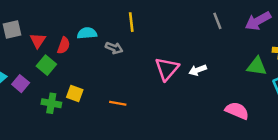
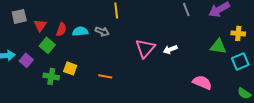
cyan semicircle: (87, 33) -> (80, 31), moved

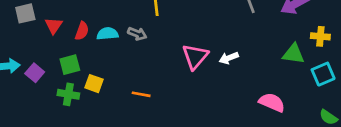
green square: (47, 45) -> (70, 65), moved, turned 35

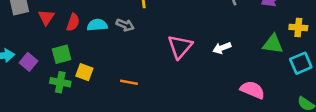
white arrow: (229, 58) -> (222, 48), moved

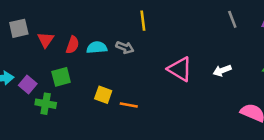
pink triangle: (180, 47) -> (180, 69), turned -40
yellow square: (84, 72) -> (103, 95), moved
green cross: (60, 82) -> (46, 104), moved

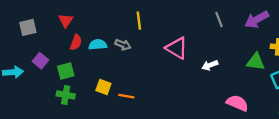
red triangle: (46, 40) -> (66, 21), moved
pink triangle: (180, 69) -> (177, 48), moved
purple square: (28, 85) -> (41, 61), moved
green cross: (46, 104) -> (66, 95), moved

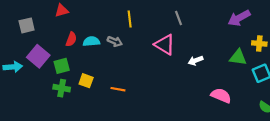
gray line: (219, 19) -> (179, 18), moved
red triangle: (66, 21) -> (62, 11), moved, turned 40
purple square: (41, 61) -> (38, 56), size x1.5
yellow square: (103, 87) -> (86, 81), moved

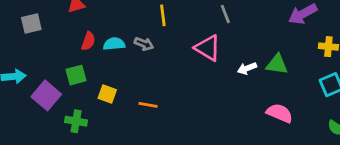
purple square: (38, 56) -> (46, 95), moved
green triangle: (238, 57) -> (277, 64), moved
green cross: (62, 88) -> (76, 121), moved

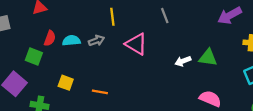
gray arrow: (144, 44) -> (96, 41), turned -42
pink triangle: (208, 48) -> (136, 44), moved
green square: (76, 75) -> (34, 57), moved, turned 36

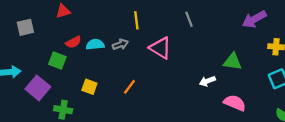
red semicircle: (50, 38) -> (73, 42), turned 42
white arrow: (183, 61) -> (207, 81), moved
orange line: (100, 92) -> (129, 87), moved, turned -63

